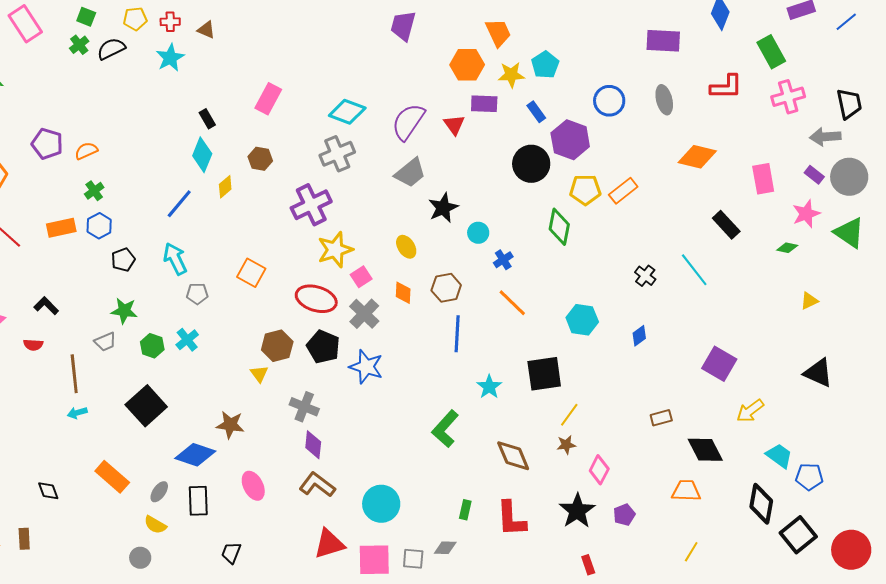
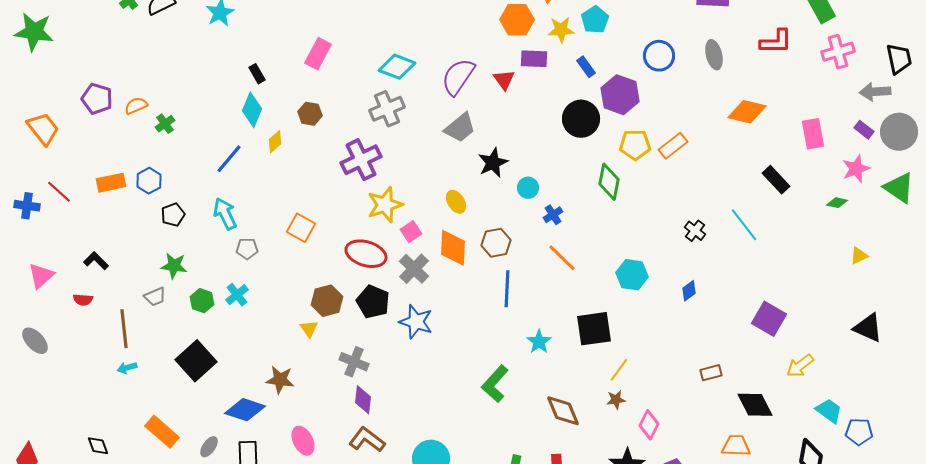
green cross: (94, 191) -> (165, 124), moved
orange diamond: (403, 293) -> (453, 248), size x1.6

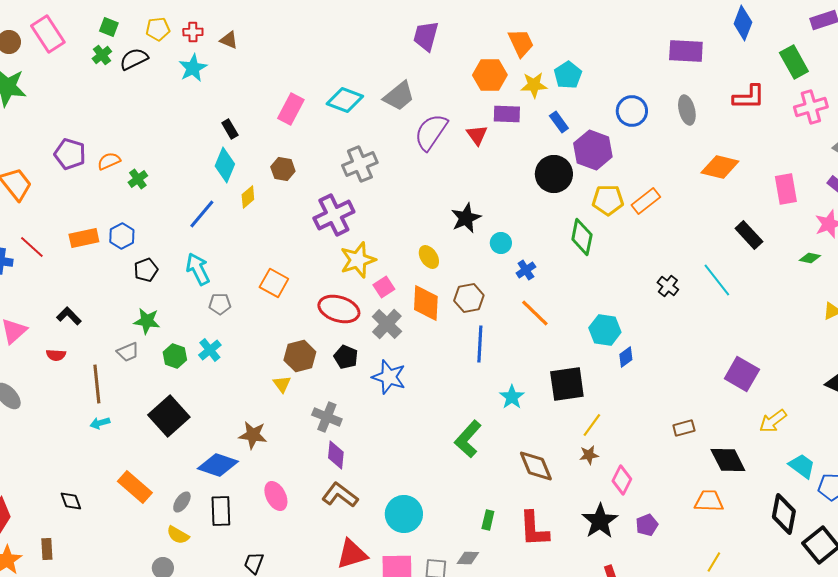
cyan diamond: (397, 67) -> (345, 100), moved
gray trapezoid: (460, 128) -> (399, 96), moved
blue diamond: (689, 291) -> (626, 357), moved
black pentagon: (373, 302) -> (346, 357), size x0.7

